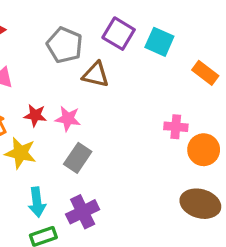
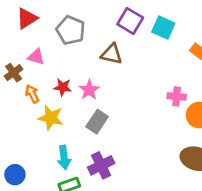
gray pentagon: (65, 45) -> (71, 30), moved
pink star: (68, 119) -> (89, 90), turned 30

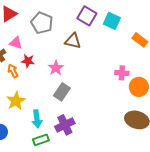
red star: (63, 87) -> (28, 61), moved
yellow star: (51, 118) -> (16, 101), moved, turned 30

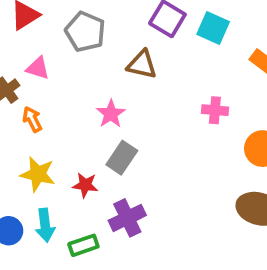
red star: (28, 61) -> (85, 185), moved
pink cross: (122, 73) -> (215, 110), moved
yellow star: (16, 101) -> (38, 174), turned -30
cyan arrow: (37, 119) -> (45, 225), moved

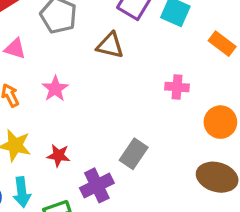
pink star: (111, 114) -> (55, 89), moved
gray rectangle: (122, 158) -> (134, 154), moved

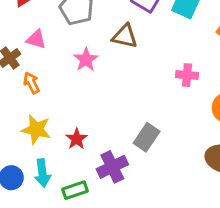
pink star: (55, 89) -> (86, 60), moved
red star: (58, 155) -> (77, 139), turned 30

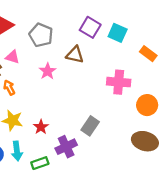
pink cross: (187, 75) -> (119, 82), size x1.5

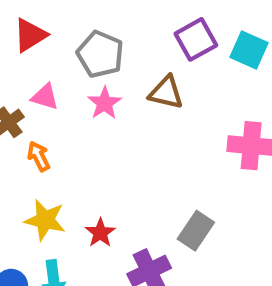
purple square: (90, 27) -> (196, 39), turned 30
pink star: (48, 71) -> (105, 103), moved

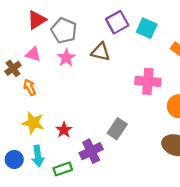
red triangle: (30, 35) -> (37, 20), moved

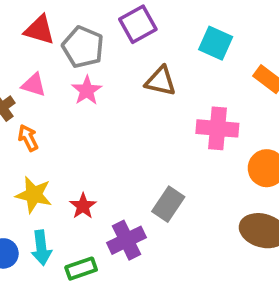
red triangle: (37, 20) -> (39, 30), turned 48
purple square: (117, 22) -> (138, 24), moved
brown triangle: (101, 52) -> (161, 81), moved

